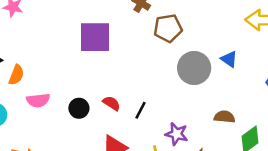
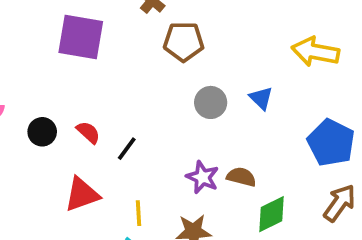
gray circle: (194, 68) -> (211, 102), size x0.7
purple star: (177, 134) -> (203, 177), moved

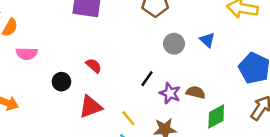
black circle: (42, 132) -> (61, 82), moved
black line: (127, 149) -> (147, 79), moved
yellow line: (139, 213) -> (128, 118), turned -35

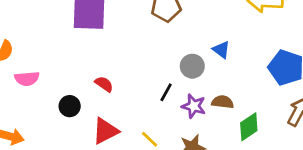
blue triangle: (207, 40) -> (221, 50), moved
gray circle: (174, 44) -> (192, 66), moved

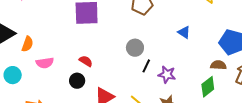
gray circle: (192, 66) -> (135, 48), moved
red semicircle: (104, 84) -> (86, 61), moved
brown semicircle: (223, 102) -> (218, 65), moved

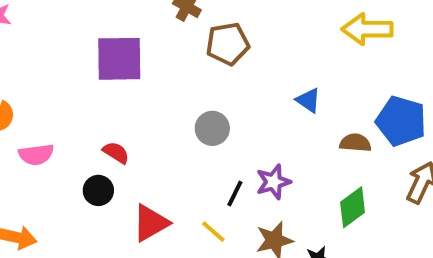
brown semicircle: (218, 65) -> (355, 143), moved
black line: (146, 66) -> (235, 194), moved
purple star: (167, 75) -> (273, 182), turned -30

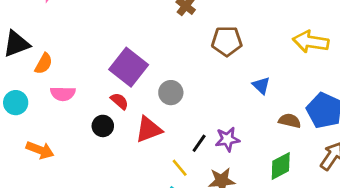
brown pentagon: (228, 44) -> (227, 41), moved
purple square: (119, 59) -> (129, 67), moved, turned 30
gray circle: (212, 128) -> (171, 93), moved
red triangle: (151, 223) -> (149, 129), moved

